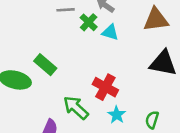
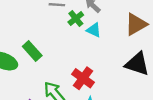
brown triangle: (156, 20) -> (136, 24), turned -30

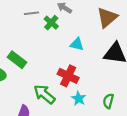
cyan triangle: (94, 30) -> (77, 44), moved

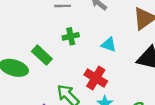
green cross: (51, 23) -> (71, 36), moved, turned 32

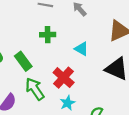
green rectangle: (42, 55) -> (23, 61), moved

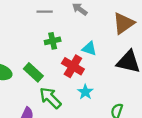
red cross: (64, 78) -> (73, 66), moved
cyan star: (68, 103) -> (85, 92), moved

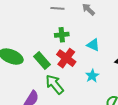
red cross: (73, 66) -> (66, 58), moved
cyan star: (85, 92) -> (92, 76), moved

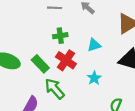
cyan triangle: (93, 45) -> (94, 45), turned -40

